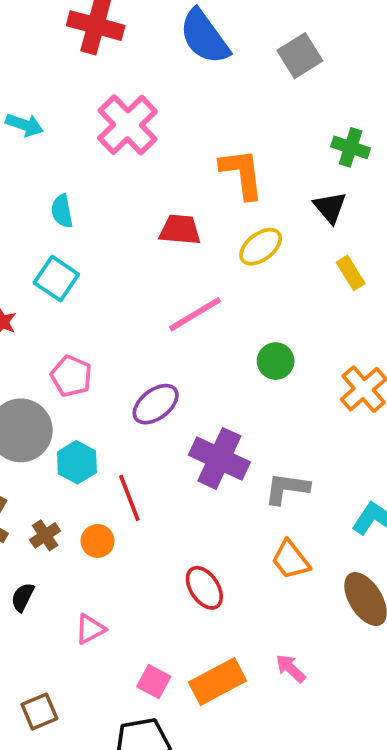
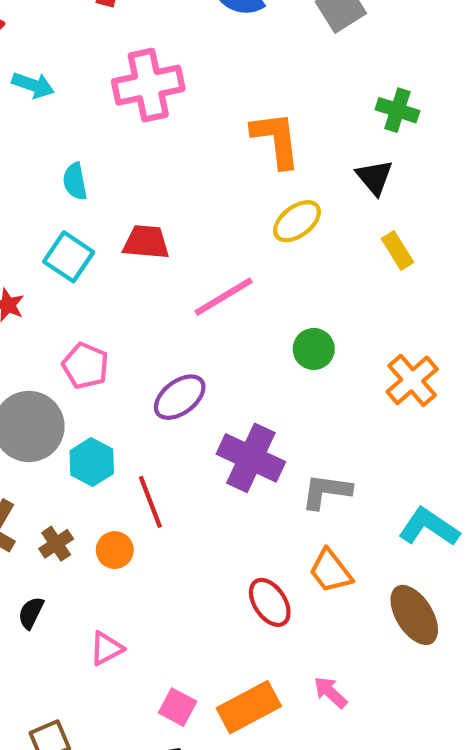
pink cross: (128, 125) -> (148, 85), turned 32
red trapezoid: (180, 230) -> (146, 242), moved
red ellipse: (204, 588) -> (270, 602), moved

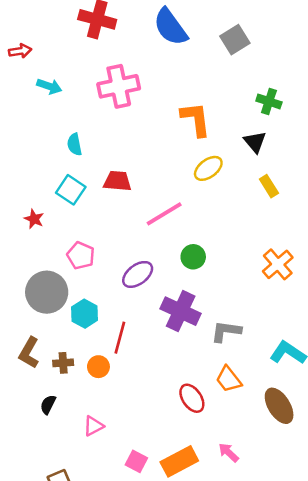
green circle: (314, 349) -> (193, 257), moved
red line: (150, 502) -> (120, 338), turned 36
brown cross: (56, 544) -> (63, 363), turned 30

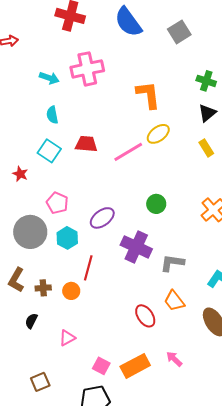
cyan arrow: (49, 86) -> (49, 78), moved
black triangle: (255, 142) -> (207, 113), moved, turned 30
pink line: (164, 214) -> (128, 152), moved
green circle: (193, 257) -> (156, 204), moved
cyan hexagon: (85, 314) -> (67, 238), moved

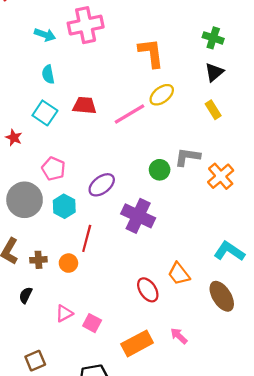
gray L-shape: (172, 263) -> (187, 157), moved
pink square: (101, 366) -> (92, 323), moved

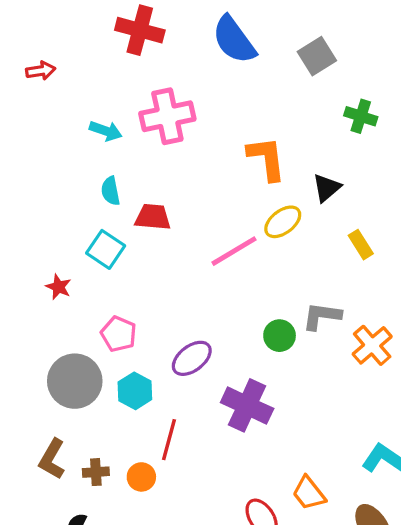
green cross: (213, 38) -> (361, 116), moved
black triangle: (214, 72) -> (327, 188), moved
red trapezoid: (85, 105) -> (153, 217), moved

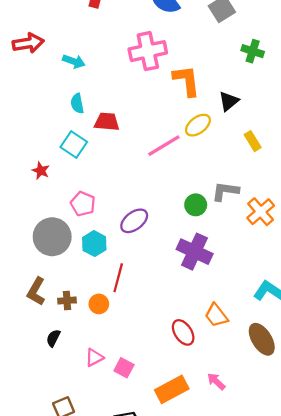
red arrow: (41, 71) -> (28, 43), moved, size x1.5
pink cross: (167, 116) -> (148, 51), moved
purple cross: (247, 405) -> (195, 252), moved

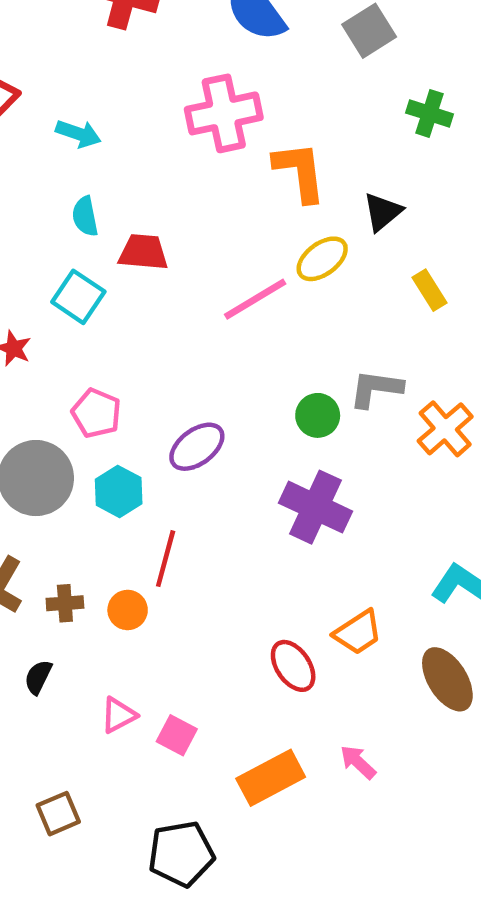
orange trapezoid: (216, 315) -> (358, 632), turned -85

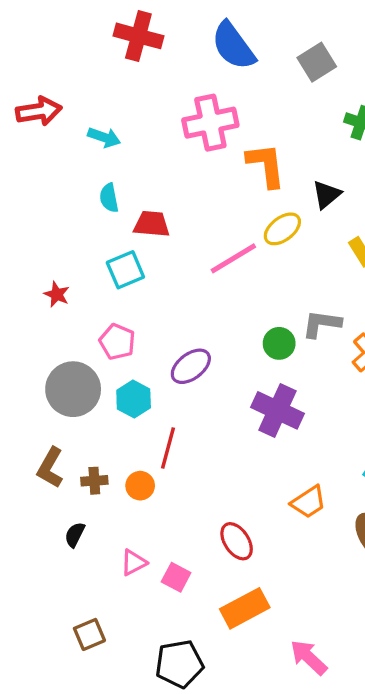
cyan square: (78, 297) -> (125, 270), moved, turned 33
red ellipse: (293, 666) -> (237, 541), moved
pink arrow: (358, 762) -> (309, 657), moved, size x1.4

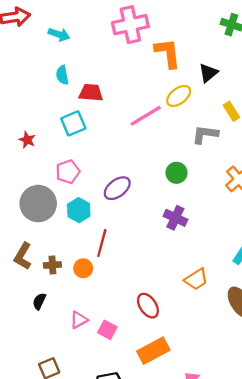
gray L-shape: (322, 324) -> (205, 134), moved
pink pentagon: (117, 342) -> (68, 172), turned 30
purple cross: (277, 410) -> (175, 218), size x0.7

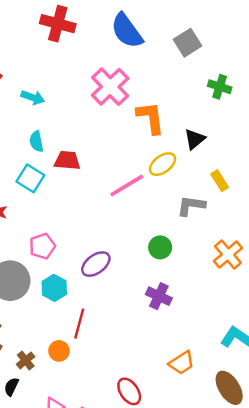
pink cross: (130, 25) -> (110, 87), turned -32
cyan square: (73, 123) -> (30, 178), moved, turned -35
brown cross: (52, 265) -> (26, 360), moved, turned -35

